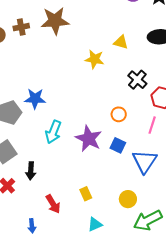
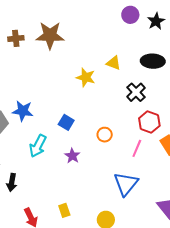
black cross: (137, 80) -> (136, 92), moved
purple star: (89, 139) -> (72, 156), size x0.6
blue square: (118, 145) -> (66, 122), moved

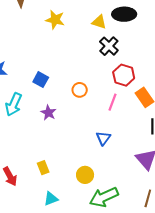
yellow triangle: (114, 63) -> (99, 22), moved
yellow star: (86, 77) -> (55, 20), moved
blue triangle: (126, 184) -> (103, 138), size x0.6

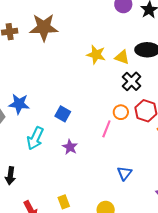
yellow star: (55, 20) -> (96, 55), moved
orange circle: (80, 90) -> (121, 112), moved
pink line: (113, 102) -> (106, 129), moved

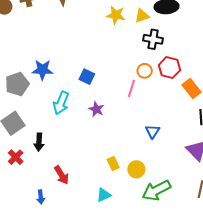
yellow triangle: (122, 57) -> (142, 16), turned -35
black cross: (132, 81) -> (153, 39), turned -30
yellow rectangle: (64, 202) -> (113, 163), moved

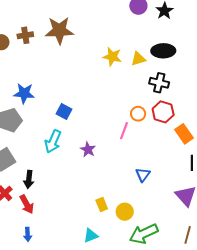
black cross: (153, 39) -> (159, 83), moved
blue star: (42, 70) -> (24, 93), moved
blue square: (87, 77) -> (64, 111), moved
red arrow: (62, 175) -> (27, 204), moved

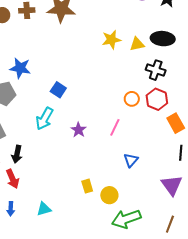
yellow star: (112, 57) -> (111, 40), turned -30
pink line: (124, 131) -> (115, 127), moved
cyan triangle: (91, 236) -> (44, 209), moved

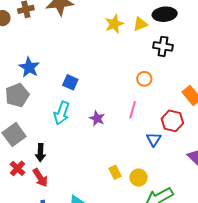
blue star: (20, 68) -> (29, 67), turned 30
red hexagon: (157, 99) -> (172, 121), moved

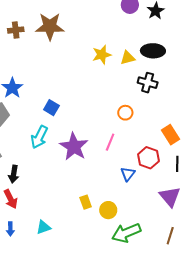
purple star: (97, 118) -> (74, 147), size x1.8

